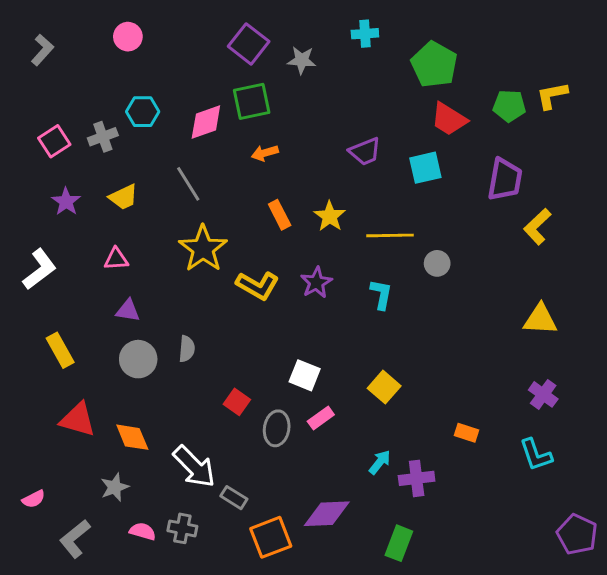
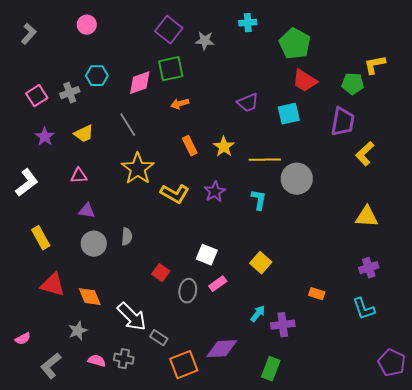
green pentagon: (509, 106) -> (353, 84), moved
gray circle: (437, 263) -> (297, 179), size x1.8
purple cross: (543, 394) -> (369, 268), turned 36

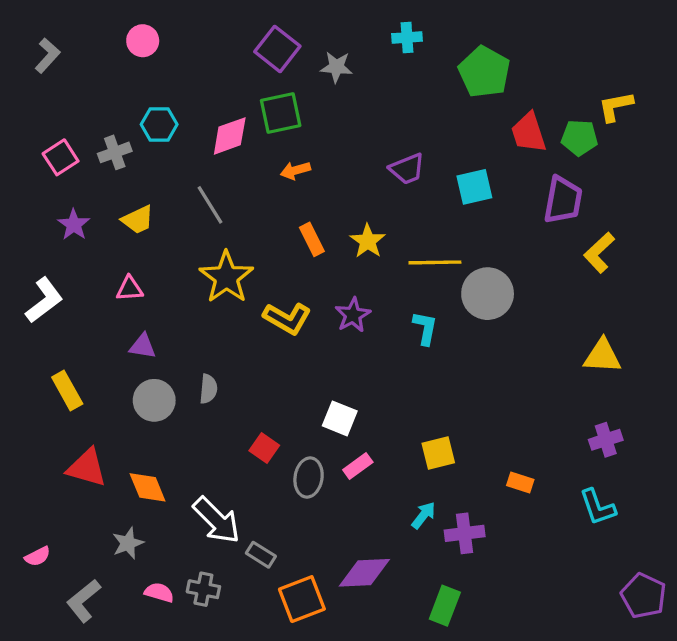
red trapezoid: (305, 81) -> (529, 133), moved, turned 40
yellow square: (261, 263) -> (438, 453), moved, turned 35

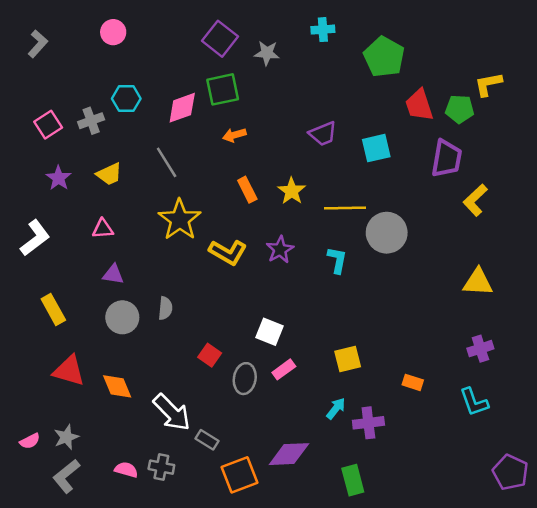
gray star: (128, 543) -> (66, 437), moved
green rectangle: (445, 606) -> (353, 480), turned -36

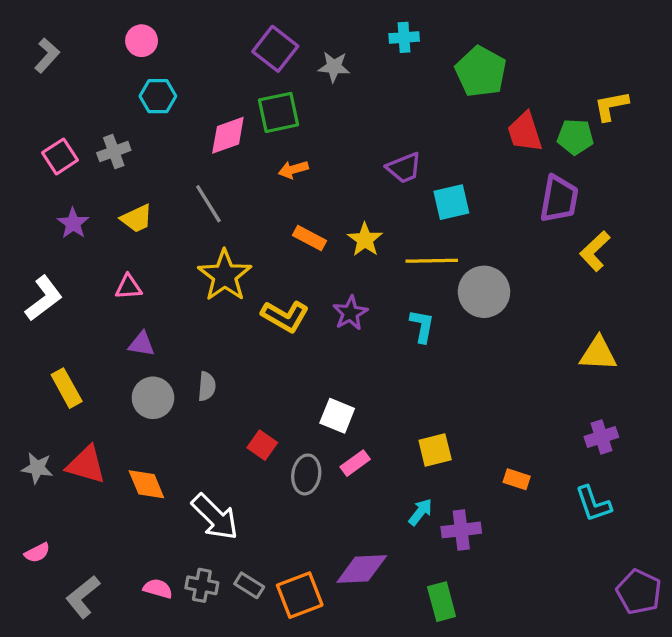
cyan hexagon: (126, 99) -> (158, 96), moved
cyan square: (376, 148) -> (451, 202), moved
orange rectangle: (247, 190) -> (310, 238), turned -35
gray star: (66, 437) -> (37, 468), moved, turned 30
gray rectangle: (207, 440) -> (249, 585), moved

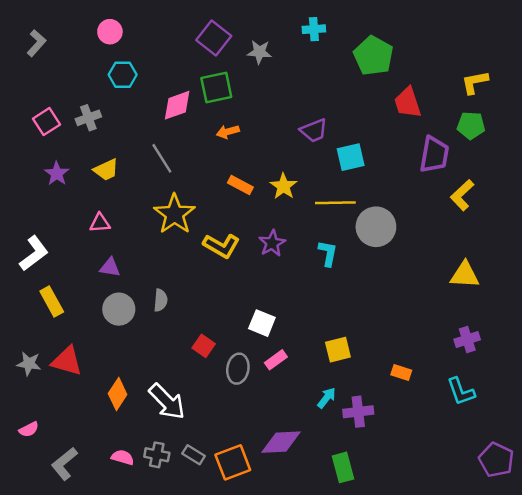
green pentagon: (575, 137) -> (471, 125), moved
white L-shape: (44, 298) -> (34, 253), moved
orange diamond: (146, 484) -> (118, 394), moved, turned 56

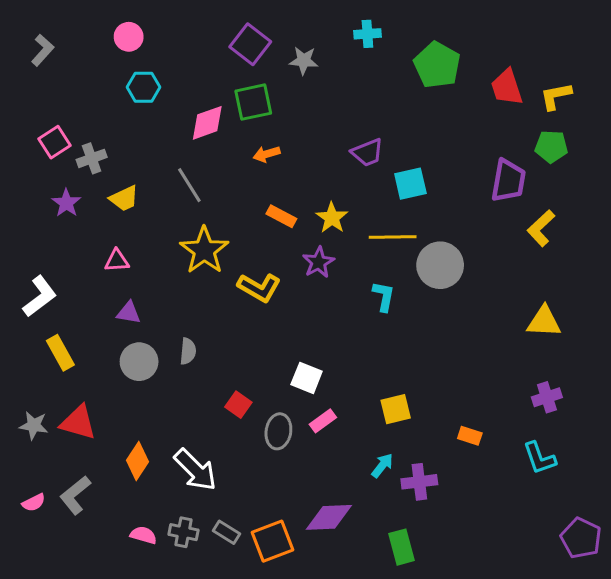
red trapezoid: (408, 103) -> (507, 87), moved
gray cross: (88, 118) -> (92, 158), moved
purple star: (272, 243) -> (318, 262), moved
gray L-shape: (64, 464) -> (75, 495), moved

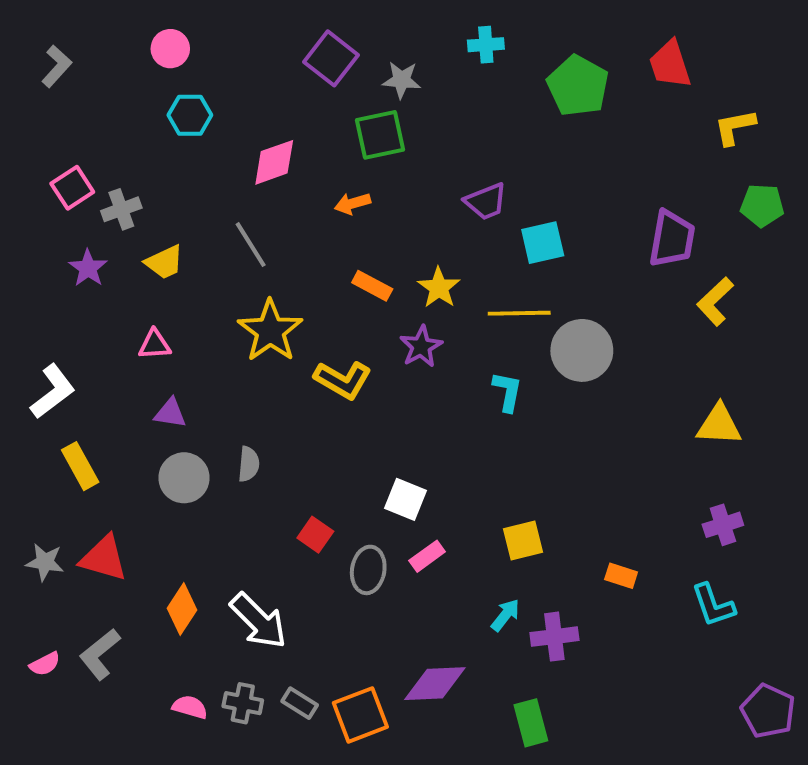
red trapezoid: (507, 87) -> (670, 64), moved
green square: (253, 102) -> (380, 135), moved
green pentagon: (551, 147) -> (762, 205), moved

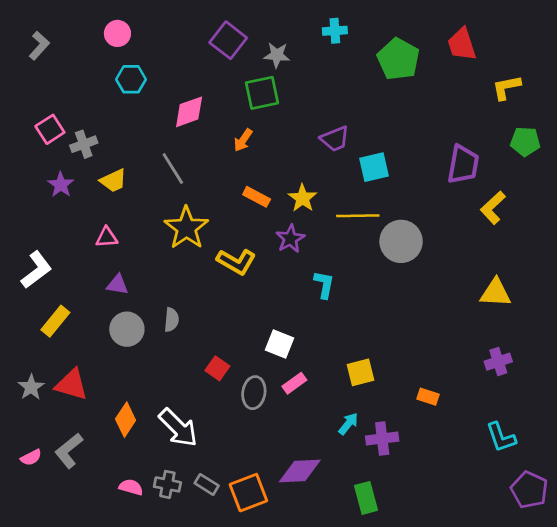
orange arrow: (353, 203) -> (243, 140), turned -40
cyan L-shape: (507, 392) -> (324, 285), moved
yellow rectangle: (80, 466) -> (55, 321), turned 68
gray star: (45, 562) -> (31, 387), turned 30
cyan L-shape: (713, 605) -> (501, 437), moved

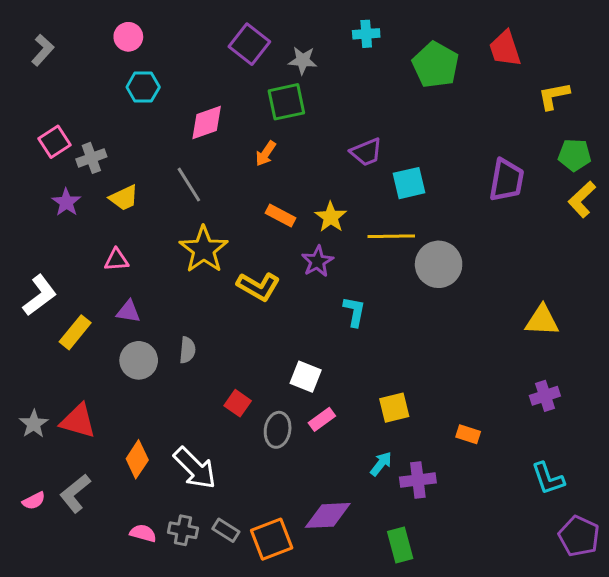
yellow L-shape: (493, 208) -> (582, 199), moved
yellow rectangle: (55, 321) -> (75, 332), moved

